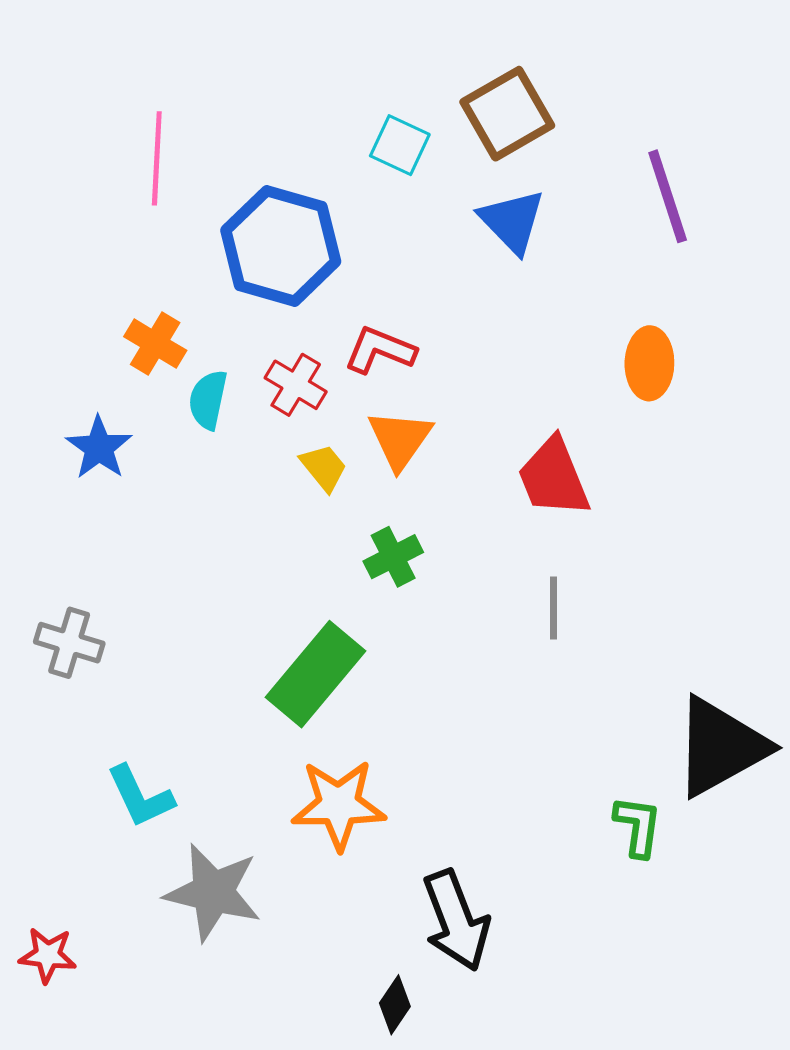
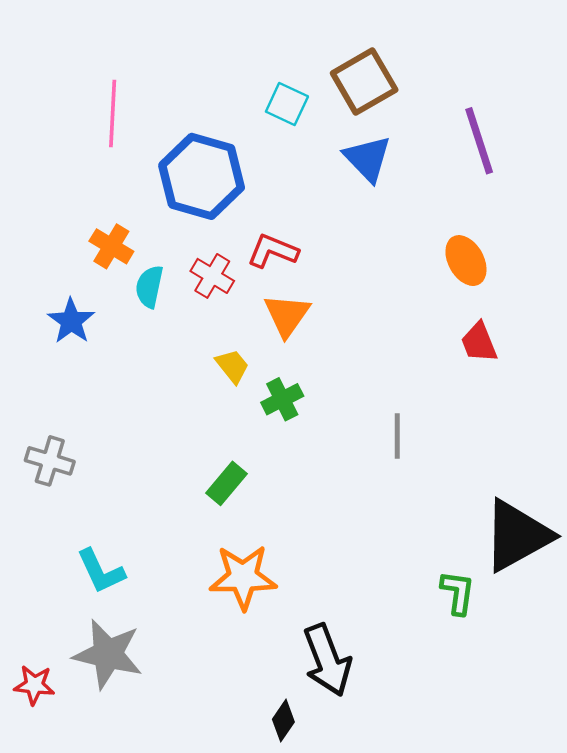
orange ellipse: (649, 363) -> (466, 261), turned -30
yellow trapezoid: (324, 467) -> (232, 366), moved
red trapezoid: (554, 477) -> (479, 342), moved, size x0.7
green rectangle: (315, 674) -> (226, 483), size x0.6
gray star: (213, 892) -> (108, 654), moved

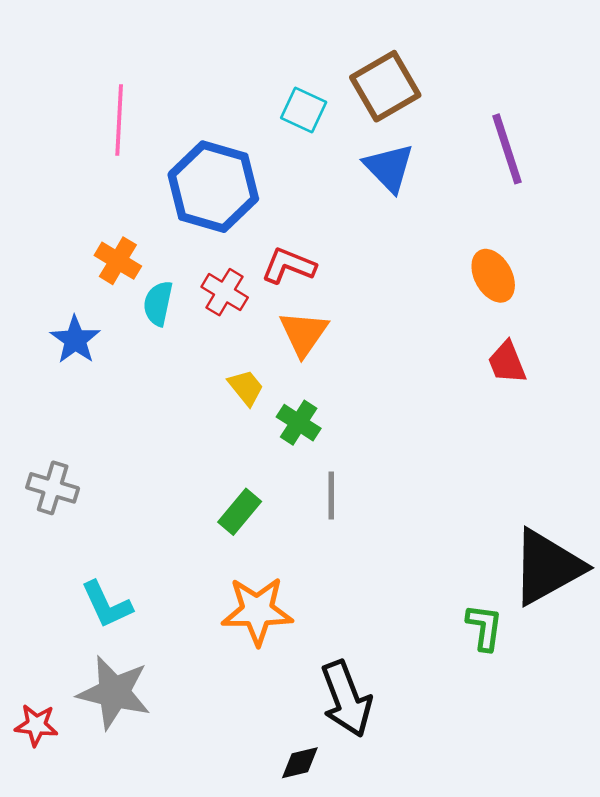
green cross: (282, 399) -> (299, 423), turned -30
gray line: (397, 436) -> (331, 495), moved
black diamond: (283, 721) -> (300, 763), turned 42

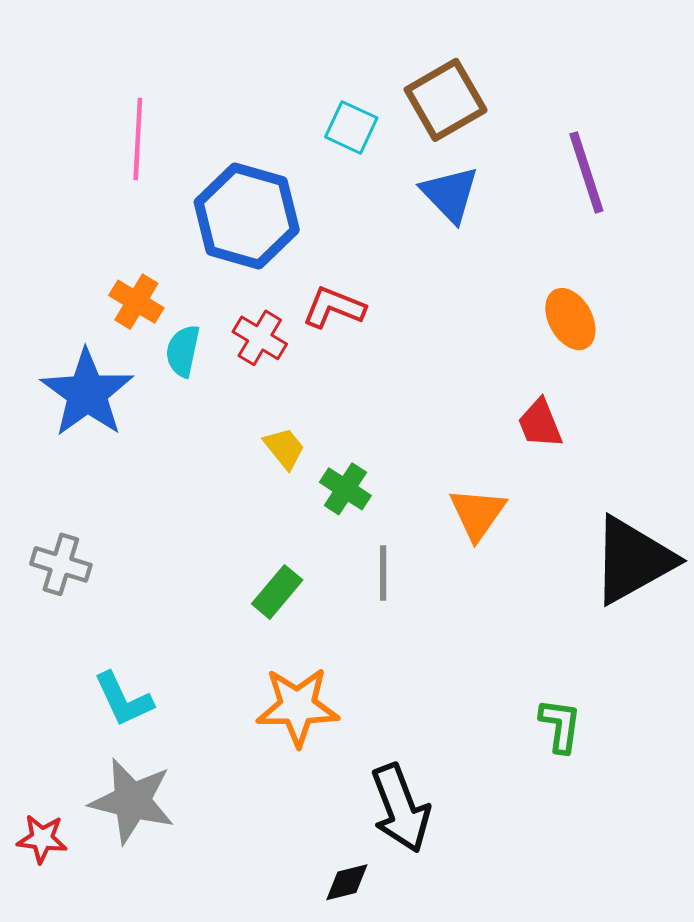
orange triangle: (304, 333) -> (477, 514), moved
blue star: (75, 340) -> (87, 393), size x1.6
red trapezoid: (507, 362) -> (540, 424), moved
black triangle: (547, 567) -> (633, 560), moved

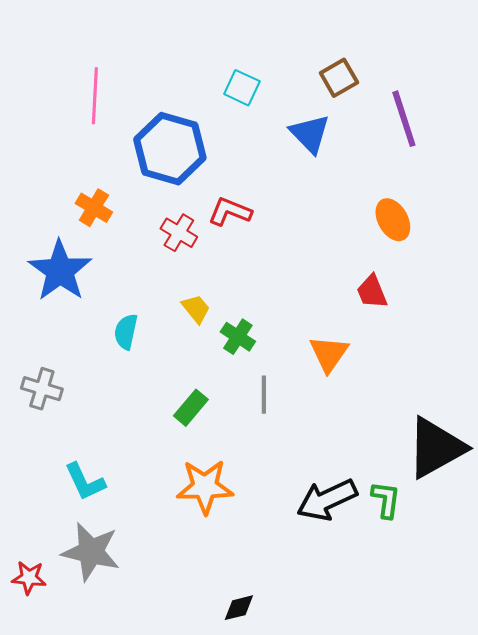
brown square: (446, 100) -> (339, 78), moved, size x0.7
cyan semicircle: (183, 351) -> (126, 332), moved
black triangle: (633, 560) -> (436, 448), moved
black arrow: (401, 808) -> (327, 500), moved, turned 86

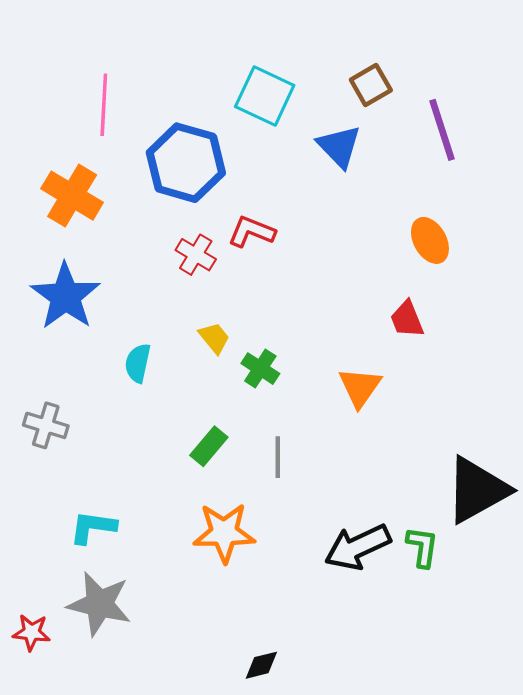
cyan square: (242, 88) -> (265, 96), size x1.5
orange cross: (94, 208) -> (72, 196), moved, size x1.5
gray line: (264, 395) -> (278, 457), moved
cyan L-shape: (85, 482) -> (93, 527), turned 123

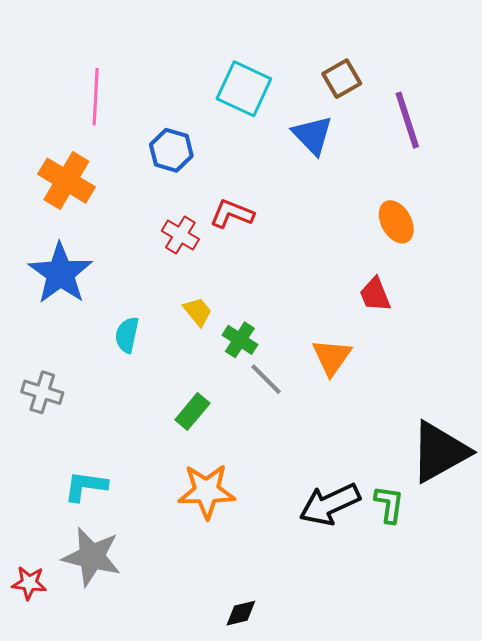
blue hexagon: (186, 163) -> (171, 150), size x0.6
gray line: (278, 457) -> (266, 379), moved, turned -45

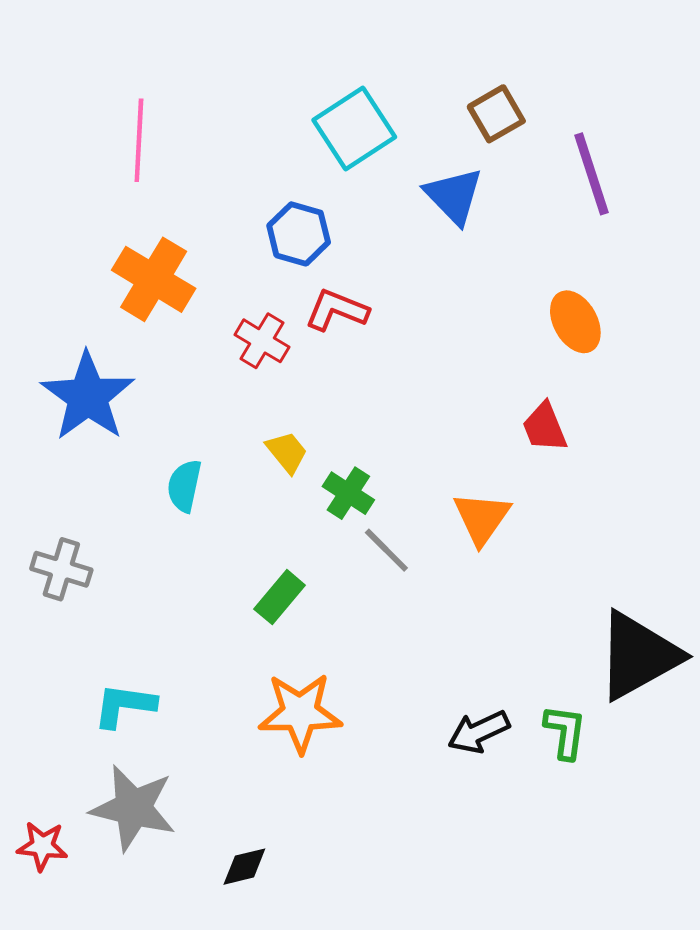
cyan square: (244, 89) -> (354, 128), turned 32
blue hexagon: (171, 150) -> (299, 234), moved
orange cross: (66, 181) -> (154, 279), moved
black arrow: (330, 504) -> (479, 732), size x0.7
black diamond: (241, 613) -> (244, 867), moved

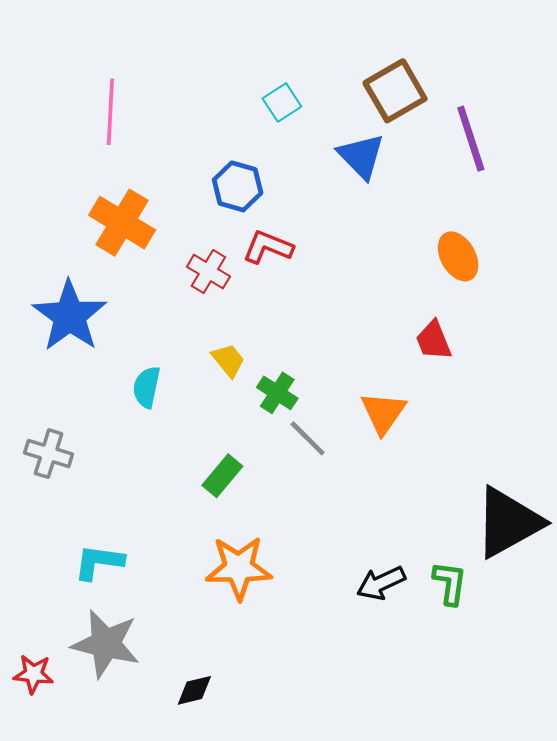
brown square: (496, 114) -> (395, 91), size x1.4
cyan square: (354, 128) -> (282, 102), size x0.6

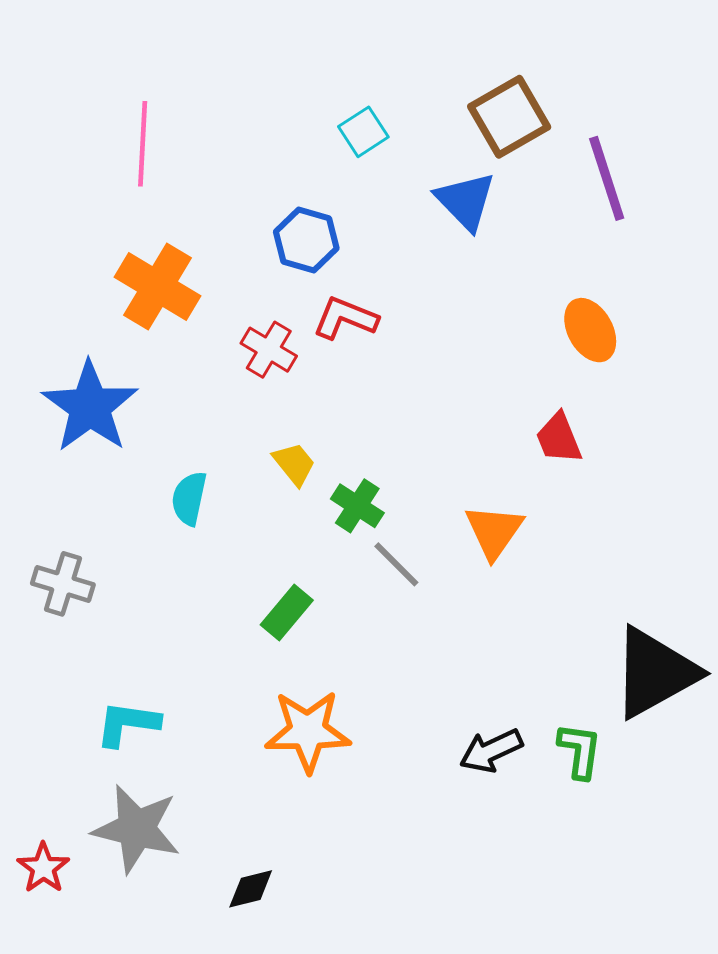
red star: (33, 674) -> (43, 868), turned 30

